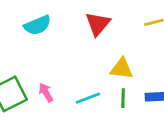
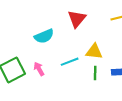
cyan semicircle: (38, 25) -> (44, 36), moved
cyan line: (88, 98) -> (70, 62), moved

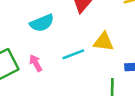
green line: (95, 73) -> (112, 87), moved

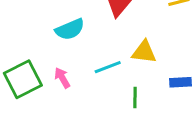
green line: (112, 87) -> (135, 97), moved

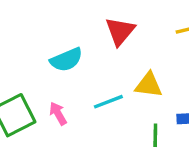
green line: (135, 97) -> (155, 135), moved

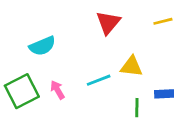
cyan semicircle: (66, 60) -> (42, 46), moved

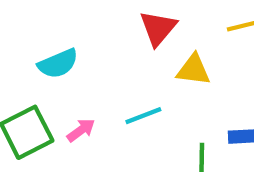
yellow triangle: (131, 66) -> (193, 70), moved
pink arrow: (57, 90) -> (81, 130), turned 84

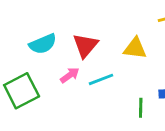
red triangle: (158, 28) -> (85, 45), moved
pink arrow: (81, 130) -> (70, 75), moved

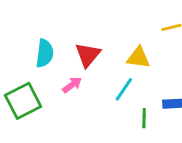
cyan semicircle: (43, 44) -> (45, 53), turned -60
cyan line: (101, 79) -> (124, 89), moved, turned -35

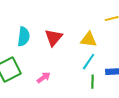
pink arrow: (72, 85) -> (44, 78), moved
cyan line: (124, 89) -> (89, 62), moved

